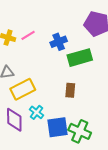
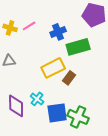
yellow rectangle: (23, 89) -> (53, 68), moved
brown rectangle: (70, 90) -> (69, 78), turned 32

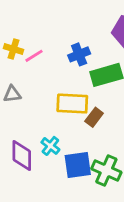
pink line: (29, 26) -> (34, 56), moved
yellow rectangle: (53, 68) -> (72, 104), turned 30

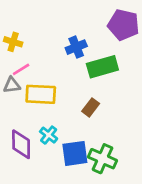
pink line: (34, 56) -> (21, 69), moved
yellow rectangle: (72, 104) -> (41, 94), moved

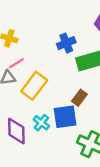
yellow rectangle: (41, 94) -> (34, 86), turned -56
blue square: (75, 153) -> (65, 117), moved

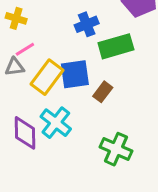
blue square: (65, 117) -> (75, 74), moved
cyan cross: (41, 123) -> (56, 123), size x1.5

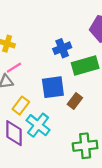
yellow rectangle: (47, 77) -> (21, 106), moved, size x0.7
green cross: (116, 149) -> (85, 146), turned -30

